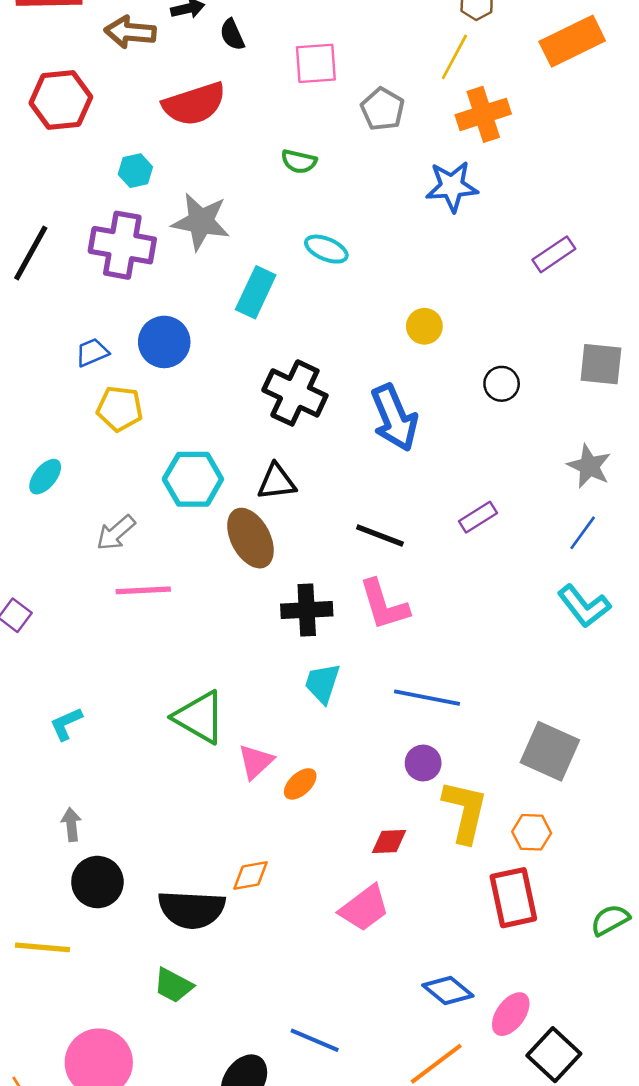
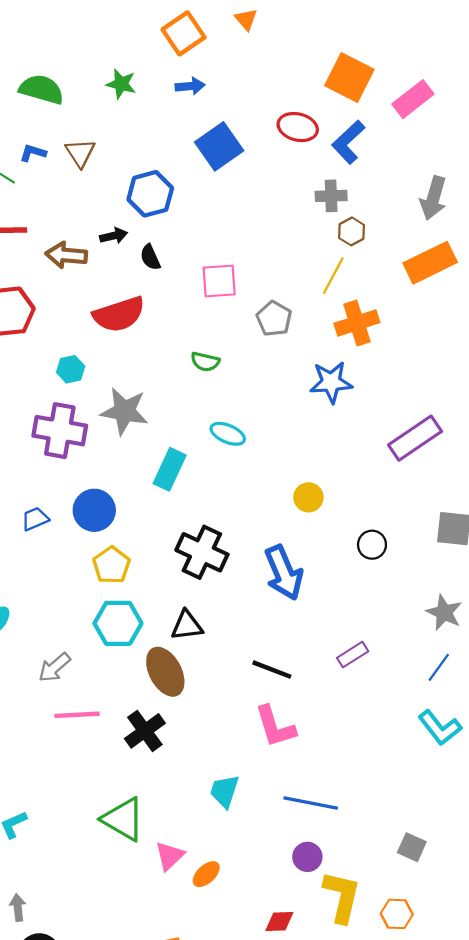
purple rectangle: (554, 254) -> (415, 438), size x1.5
yellow pentagon: (120, 409) -> (111, 565), moved, turned 30
black cross: (307, 610) -> (145, 731), moved, turned -33
gray square: (550, 751) -> (412, 847), size x0.6

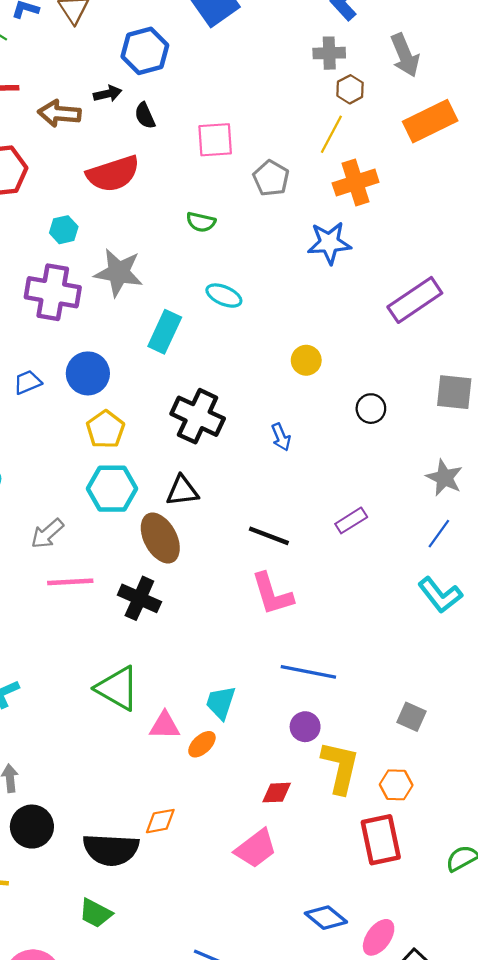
gray arrow: (433, 198) -> (405, 55), moved, turned -39
blue arrow: (284, 573) -> (281, 437), size x0.5
black cross: (145, 731) -> (139, 598), turned -30
cyan trapezoid: (225, 791) -> (221, 703), moved
pink triangle: (170, 856) -> (165, 726), turned 44

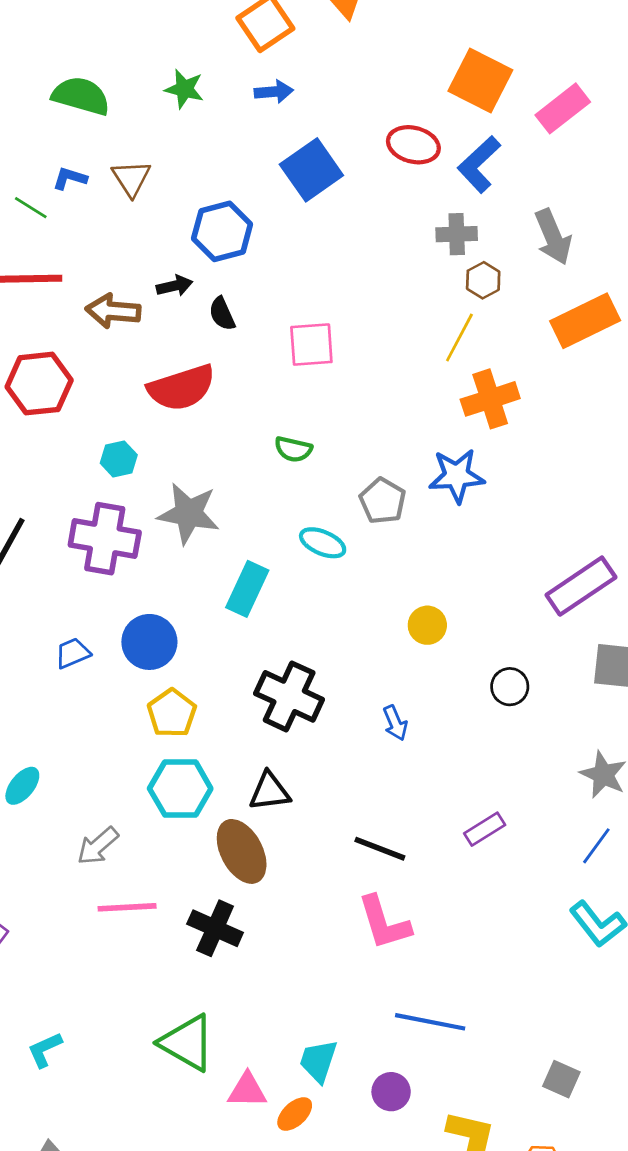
gray pentagon: (271, 178) -> (383, 501), moved
purple rectangle: (415, 300) -> (581, 586), moved
purple circle: (305, 727) -> (391, 1092), moved

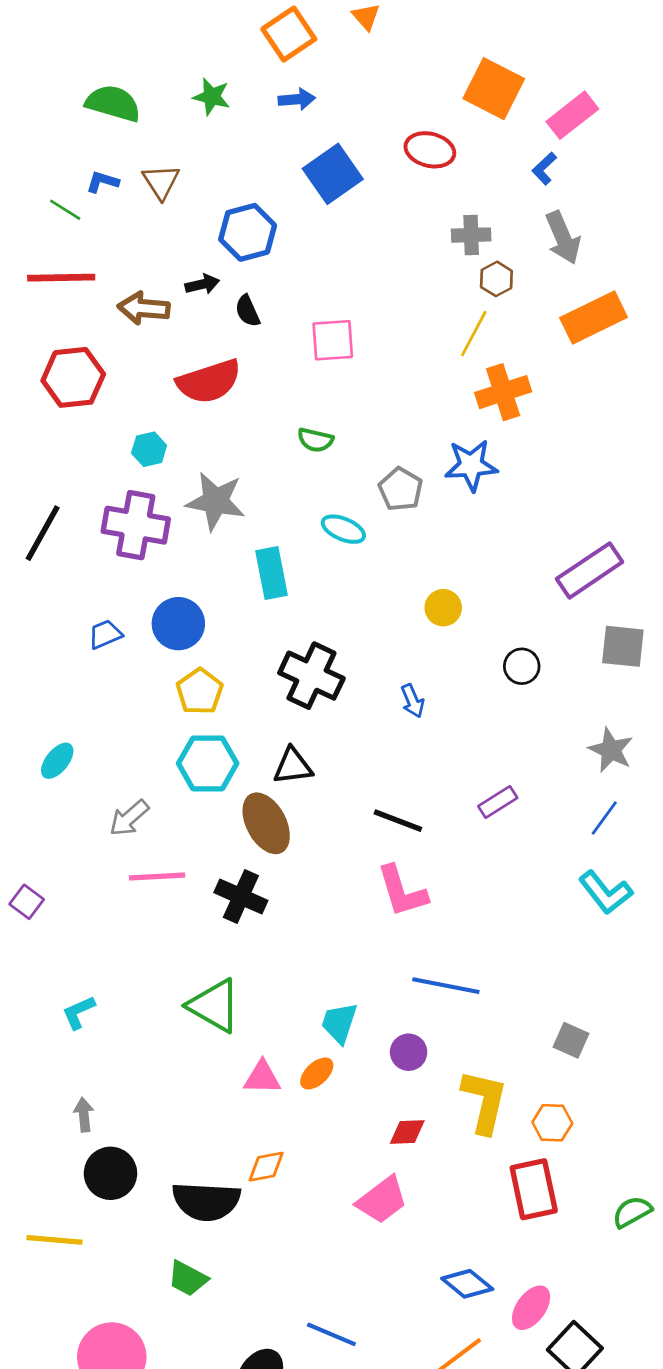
blue L-shape: (479, 164) -> (544, 168), moved, size x0.6
cyan rectangle: (247, 589) -> (272, 573), turned -36
pink triangle: (247, 1090) -> (262, 1077), moved

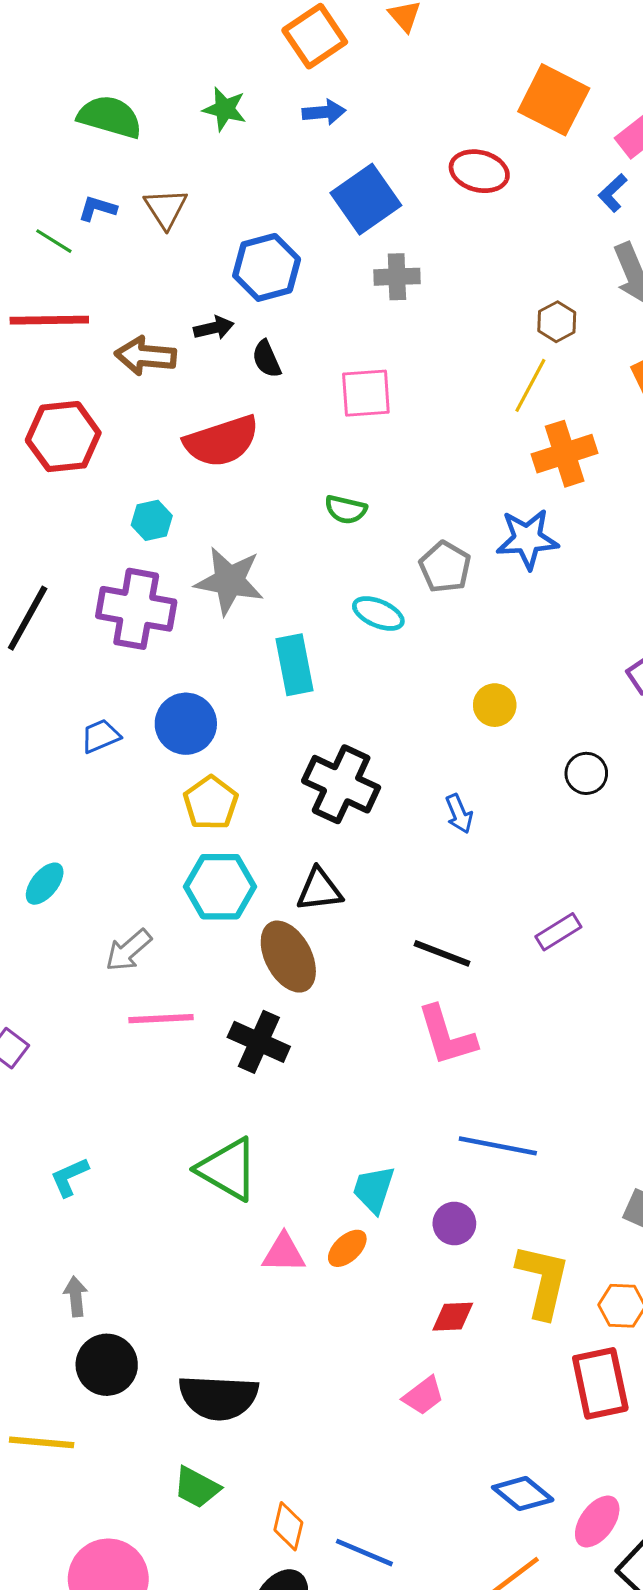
gray cross: (471, 235) -> (397, 277), moved
orange diamond: (266, 1167) -> (288, 1526), moved, turned -66
pink trapezoid: (382, 1200) -> (423, 1396), size x0.7

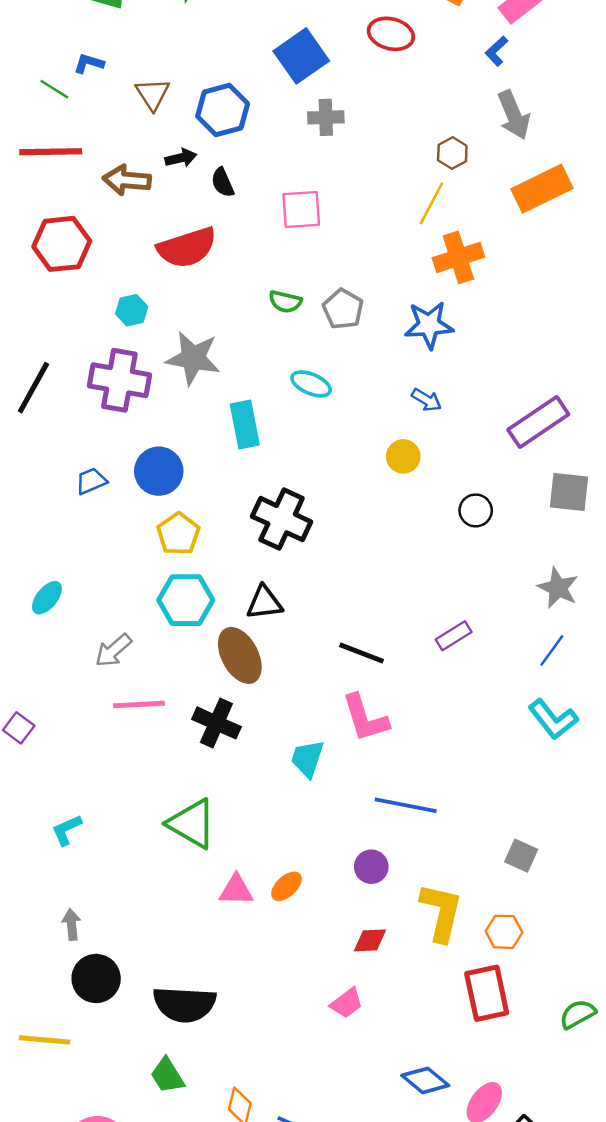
brown triangle: (166, 208) -> (153, 94), moved
gray pentagon: (445, 567) -> (343, 309), moved
blue arrow: (459, 814) -> (427, 400), moved, turned -36
cyan trapezoid: (374, 1189) -> (307, 759), moved
green trapezoid: (197, 1487) -> (167, 1076), turned 30

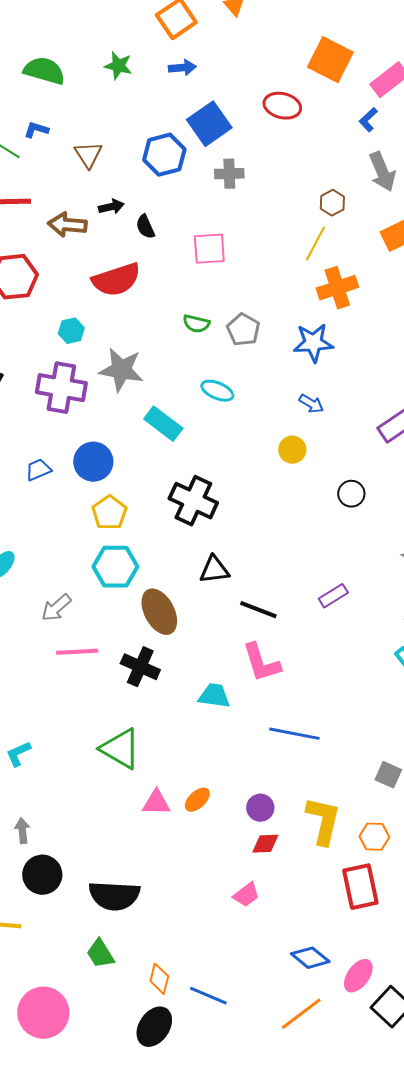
blue hexagon: (223, 110) -> (164, 155), moved
cyan rectangle: (245, 424) -> (163, 424), turned -42
black triangle: (264, 603) -> (214, 570), moved
cyan trapezoid: (307, 759) -> (214, 696), turned 80
purple circle: (371, 867) -> (260, 808), moved

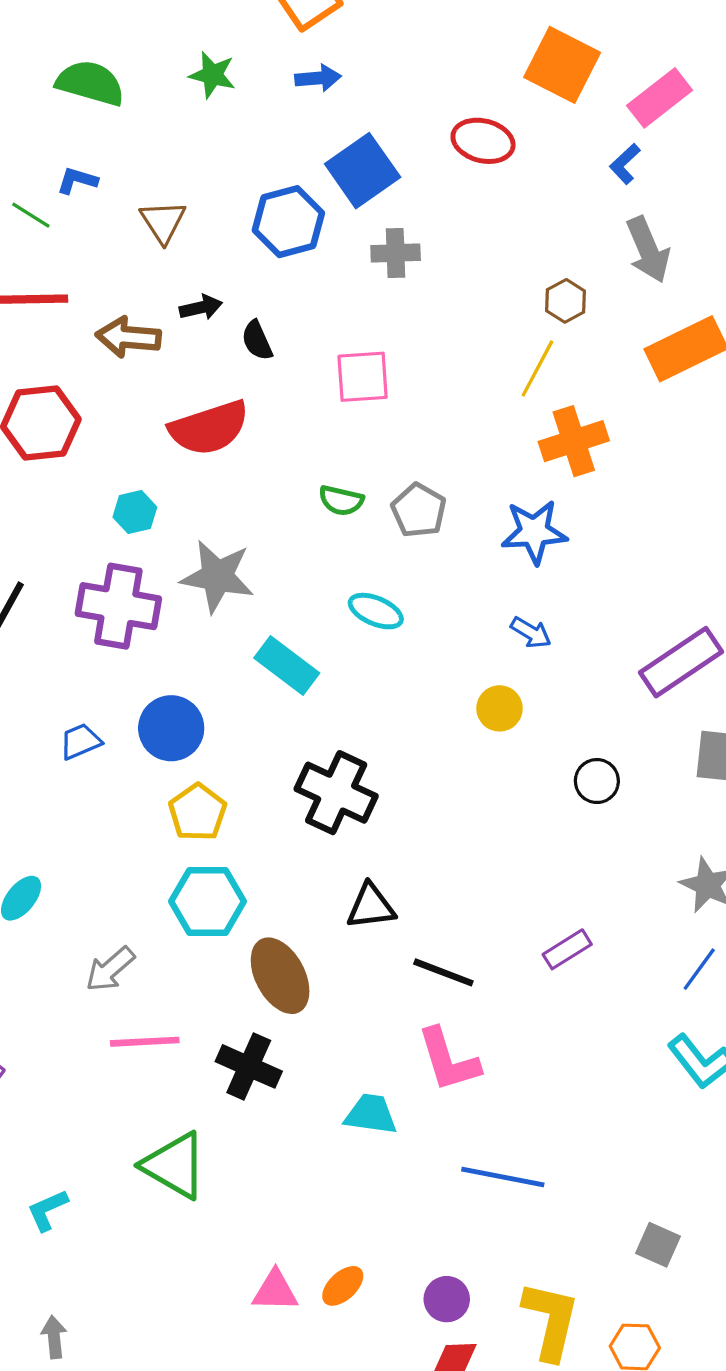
green triangle: (120, 749) -> (174, 1165), moved

